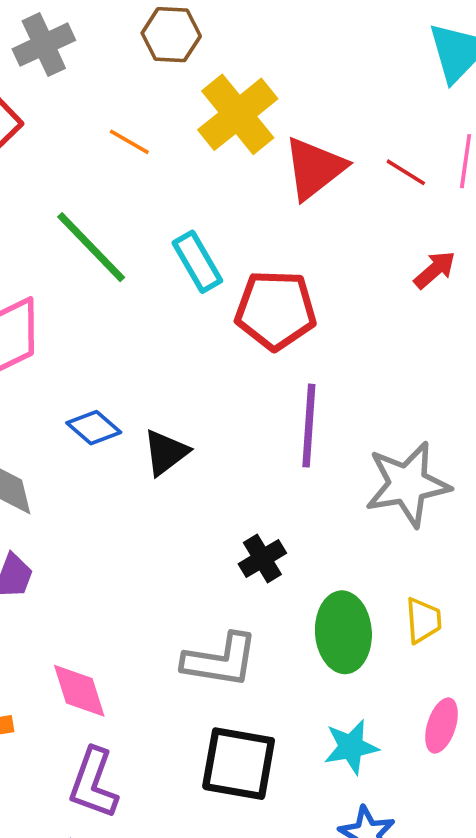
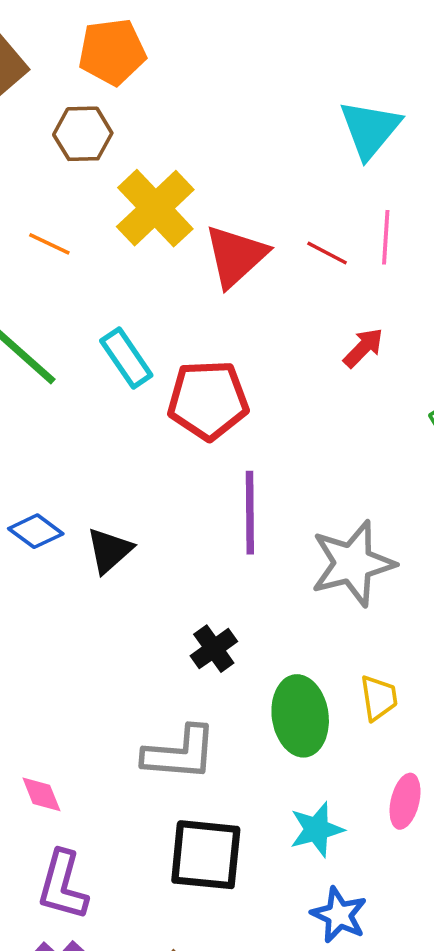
pink diamond: (79, 691) -> (41, 794), size x0.7

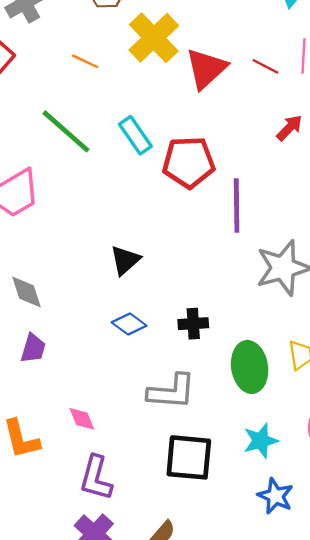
purple line: (250, 513) -> (237, 205), moved
blue diamond: (36, 531) -> (129, 324), moved
black cross: (214, 649) -> (193, 324), turned 32

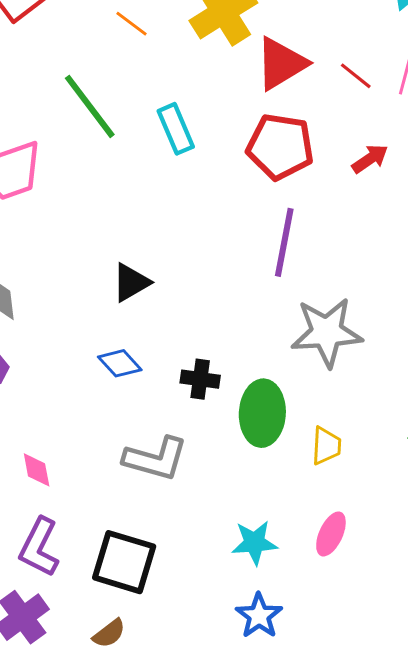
red pentagon: (189, 162) -> (280, 147), moved
green ellipse: (250, 367) -> (262, 413), moved
black square: (189, 457) -> (124, 562), moved

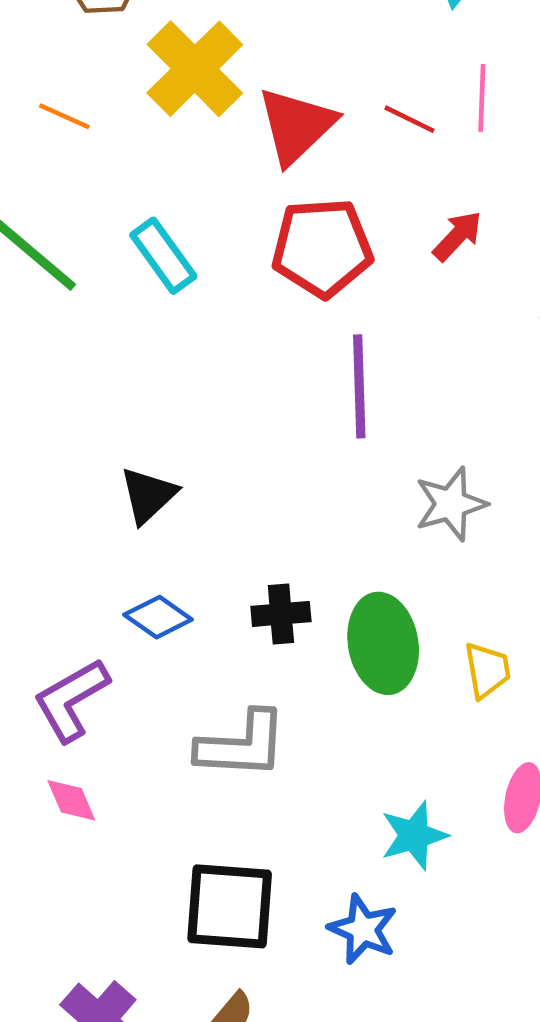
gray star: (327, 332) -> (451, 504), size x0.7
purple L-shape: (39, 547) -> (71, 700), moved, turned 46
blue star: (259, 616) -> (363, 929), moved

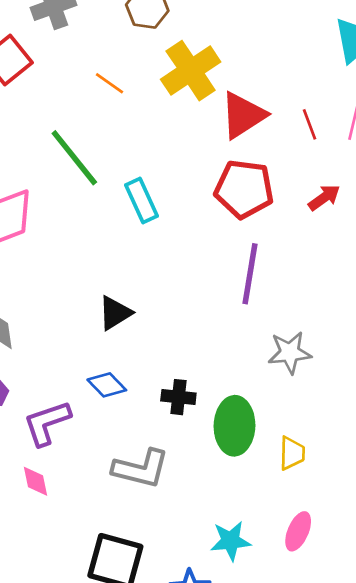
red line: (409, 119) -> (310, 124), turned 32
cyan rectangle: (163, 256) -> (142, 200), moved

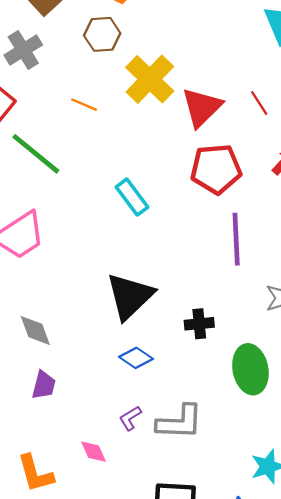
green line: (74, 158) -> (36, 154), moved
black triangle: (115, 313) -> (130, 296), size x1.6
black cross: (178, 397) -> (199, 324), moved
purple L-shape: (47, 423) -> (130, 418), moved, size x0.6

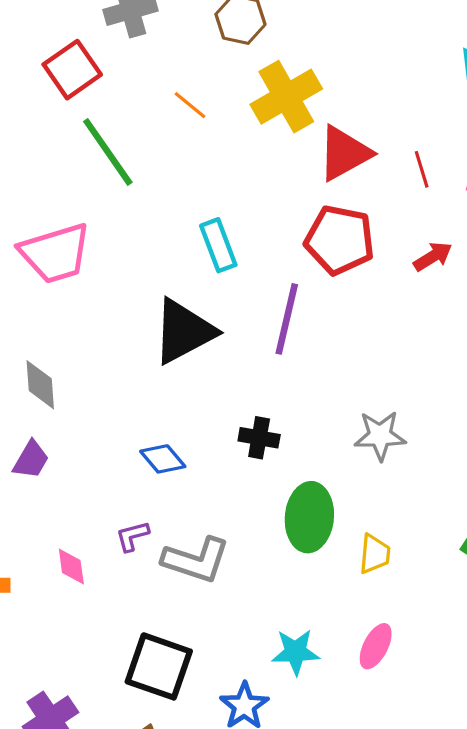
purple line: (236, 239) -> (287, 319), moved
black triangle: (130, 296) -> (184, 331), moved

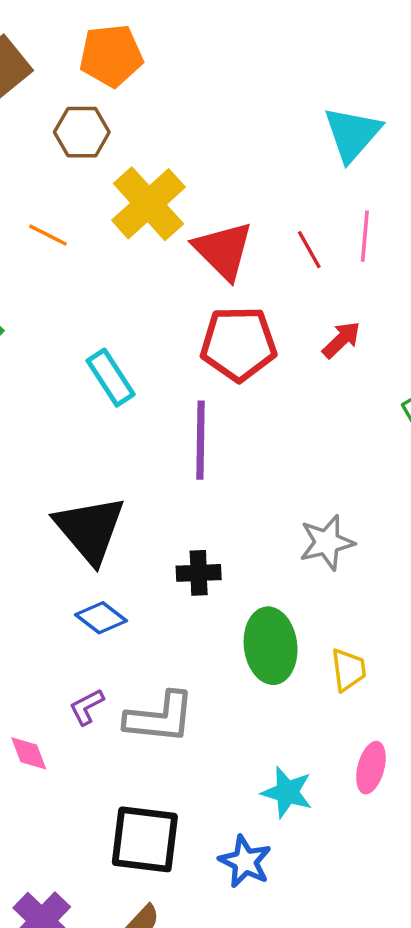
red triangle: (344, 153) -> (223, 250), turned -34
black triangle: (184, 331) -> (90, 529), moved, turned -30
cyan star: (296, 652) -> (287, 792), turned 30

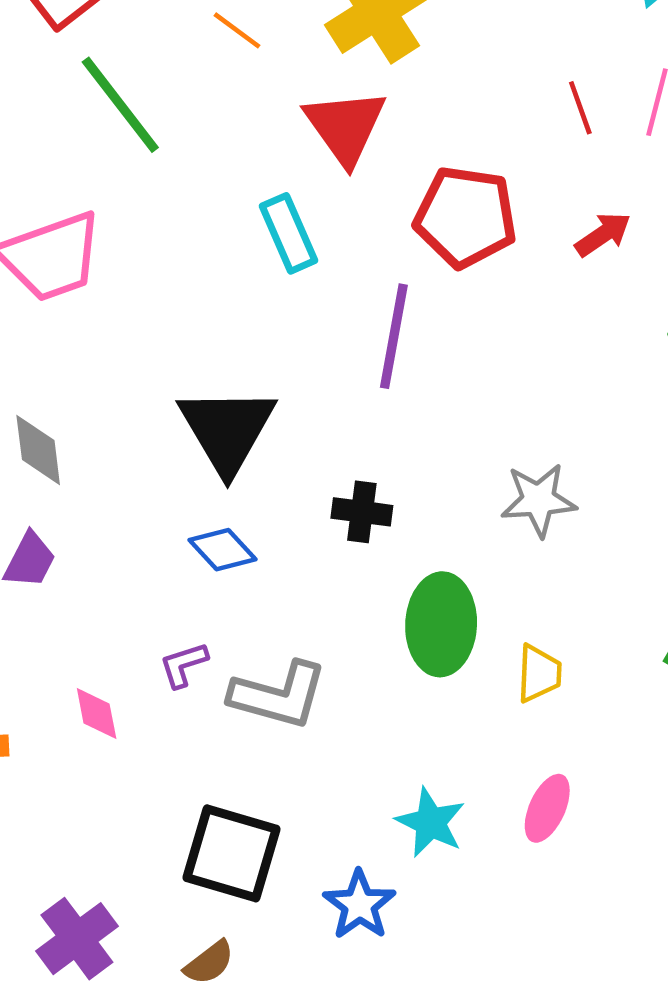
red triangle: (223, 250) -> (345, 127), moved

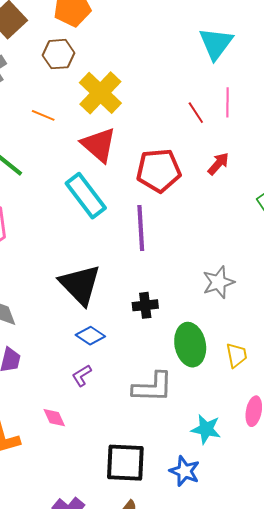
cyan rectangle: (288, 233) -> (86, 196), size x1.4
purple L-shape: (184, 665) -> (82, 376), moved
gray L-shape: (278, 695) -> (153, 387), moved

